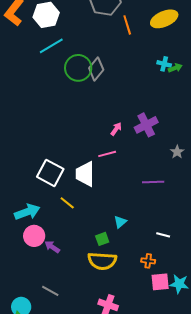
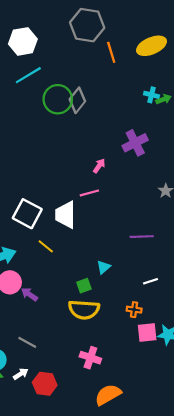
purple cross: (146, 125) -> (135, 143), moved
purple line: (153, 182) -> (142, 237), moved
white line: (163, 235) -> (150, 281), turned -32

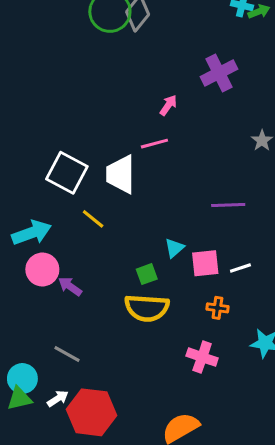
pink square: (147, 333) -> (205, 263), moved
pink cross: (90, 358) -> (202, 357), moved
red hexagon: (45, 384) -> (92, 412), size x1.4

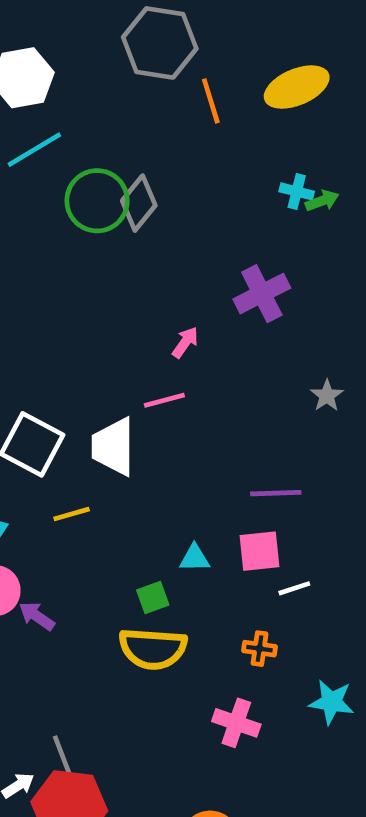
yellow line: (93, 219) -> (72, 514), turned -55
cyan triangle: (174, 248) -> (195, 558), turned 40
pink square: (205, 263) -> (260, 551), moved
gray line: (67, 354) -> (62, 755), moved, turned 40

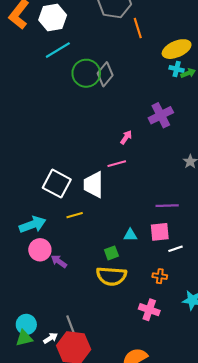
yellow ellipse: (297, 87) -> (177, 49), moved

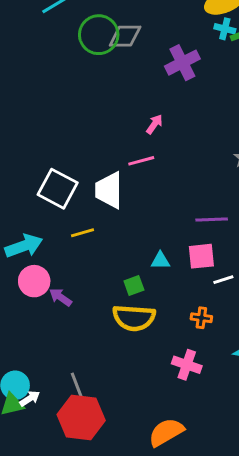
gray diamond: (105, 74) -> (125, 36), turned 50
purple cross: (161, 115) -> (182, 63), moved
white arrow: (50, 338) -> (30, 398), moved

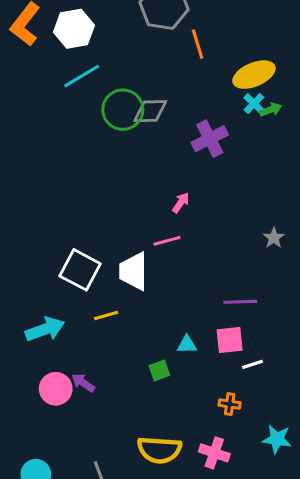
cyan cross: (225, 29) -> (254, 104), turned 30
pink circle: (34, 281) -> (56, 389), moved
yellow semicircle: (134, 318) -> (159, 450), moved

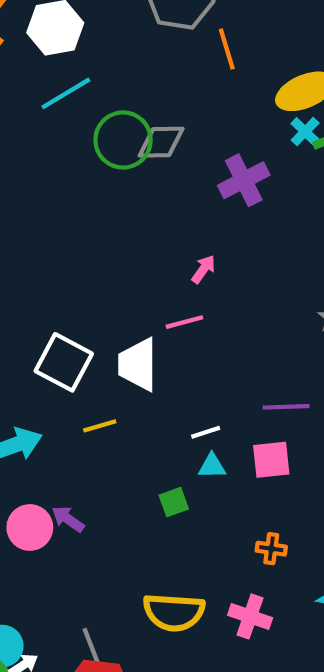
white line: (252, 364) -> (206, 432), moved

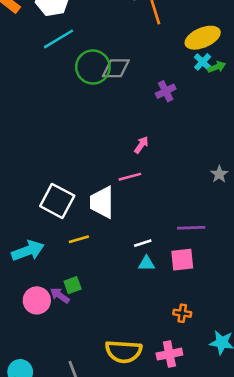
purple cross: (244, 180) -> (166, 91), size x0.7
green square: (174, 502) -> (73, 285), moved
pink cross: (250, 616) -> (169, 354), turned -30

